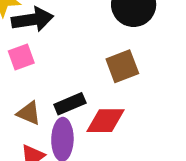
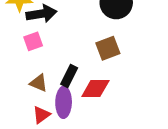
black rectangle: (70, 104) -> (69, 76), turned -40

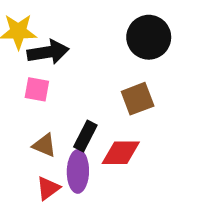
pink square: (33, 41) -> (37, 89), turned 30

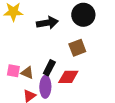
black arrow: (48, 52) -> (47, 23), moved
pink square: (37, 89) -> (13, 71), moved

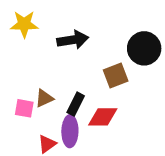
black circle: (83, 15) -> (144, 48), moved
brown triangle: (27, 73) -> (44, 98), moved, turned -48

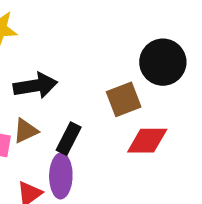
black arrow: (73, 40) -> (35, 86), moved
red diamond: (103, 117) -> (147, 141), moved

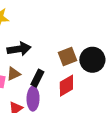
black circle: (163, 62) -> (92, 60), moved
red diamond: (147, 141) -> (66, 86), moved, turned -30

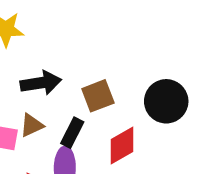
brown square: (68, 56) -> (98, 96), moved

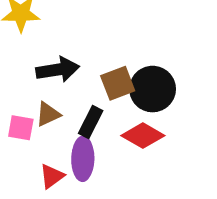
black circle: (166, 101) -> (153, 89), moved
red diamond: (122, 146) -> (143, 136), turned 60

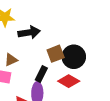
black arrow: (58, 70) -> (29, 32), moved
brown triangle: (48, 114) -> (11, 60), moved

